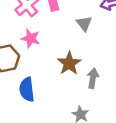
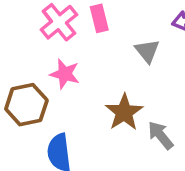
gray arrow: (93, 78) -> (161, 135), turned -48

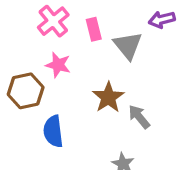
pink rectangle: (99, 18) -> (94, 29), moved
gray triangle: (147, 51) -> (128, 45), size x1.4

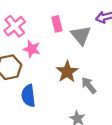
pink cross: (53, 21) -> (15, 26), moved

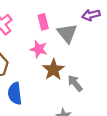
pink star: (32, 49) -> (39, 49), moved

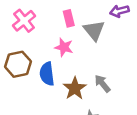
brown star: (53, 70) -> (75, 88), moved
blue semicircle: (15, 93) -> (47, 74), moved

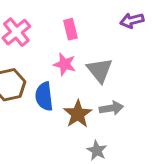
gray triangle: (94, 30) -> (100, 70), moved
gray arrow: (102, 83) -> (111, 108), turned 120

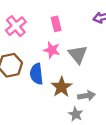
gray arrow: (111, 108) -> (87, 96), moved

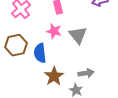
brown star: (62, 87) -> (54, 76), moved

